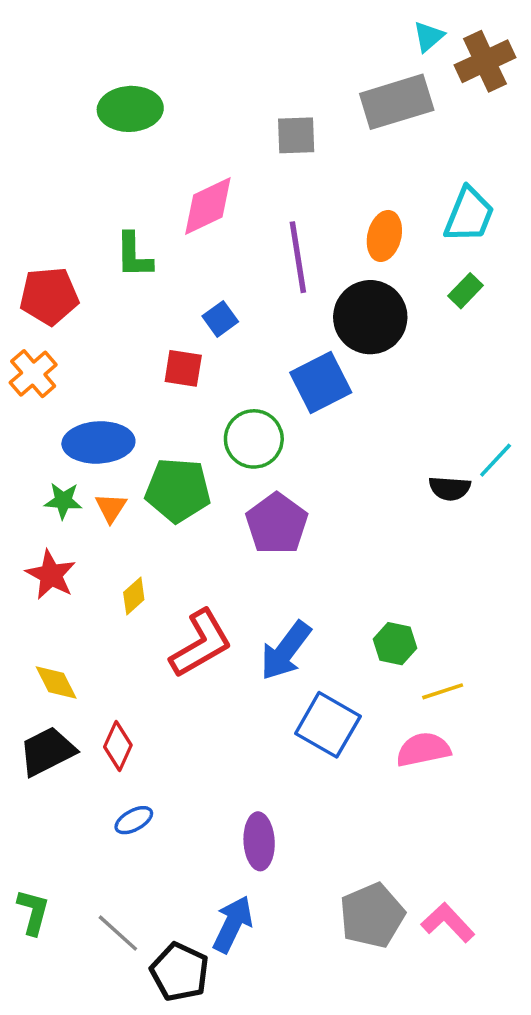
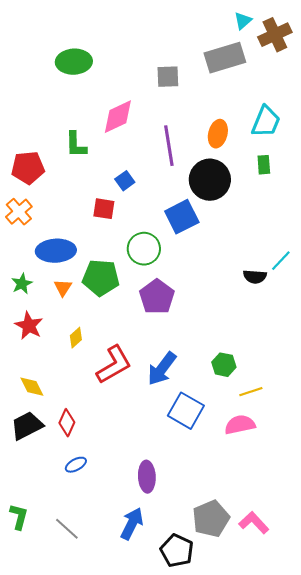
green rectangle: (466, 291) -> (264, 165), turned -48
green star: (63, 501) -> (22, 284), moved, turned -30
black pentagon: (180, 972) -> (177, 551), moved

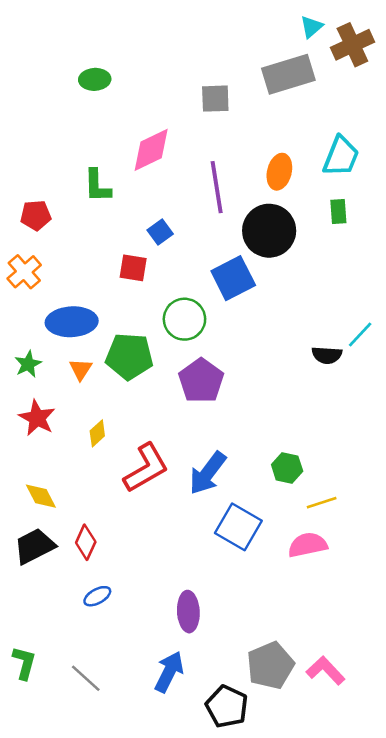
green ellipse: (74, 62) -> (95, 79), size x0.7
red pentagon: (28, 168) -> (36, 215), size x0.7

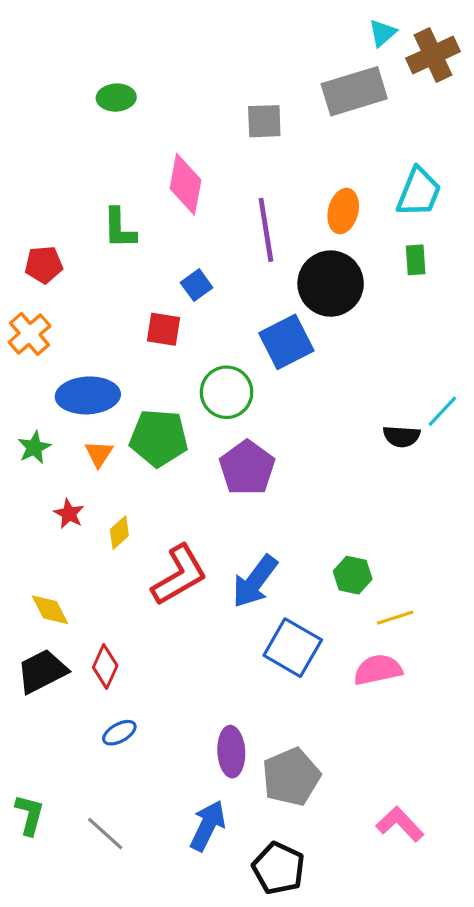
pink diamond: (151, 150) -> (186, 184), turned -54
red star: (37, 418) -> (69, 514), moved, size x0.7
gray pentagon: (270, 665) -> (291, 777), moved

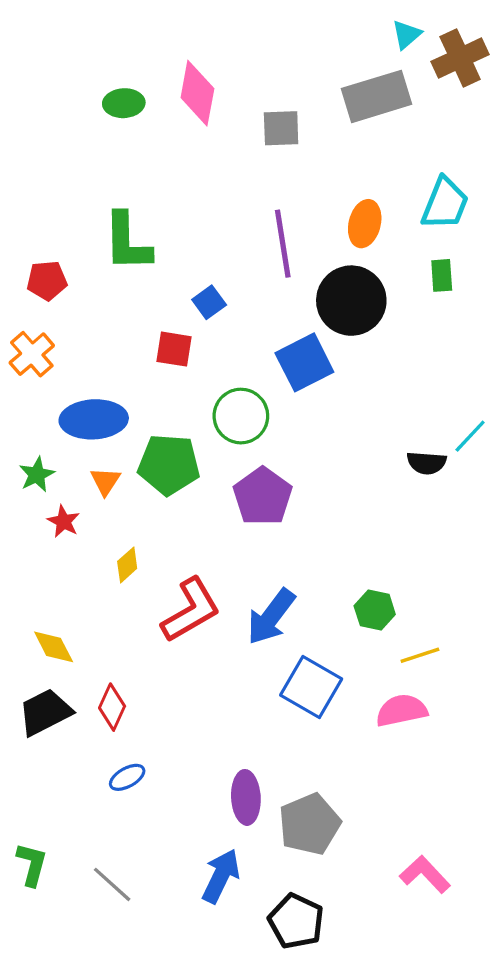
pink diamond: (186, 184) -> (197, 93), moved
green L-shape: (119, 228) -> (127, 242), size x1.4
red star: (69, 514) -> (64, 521), moved

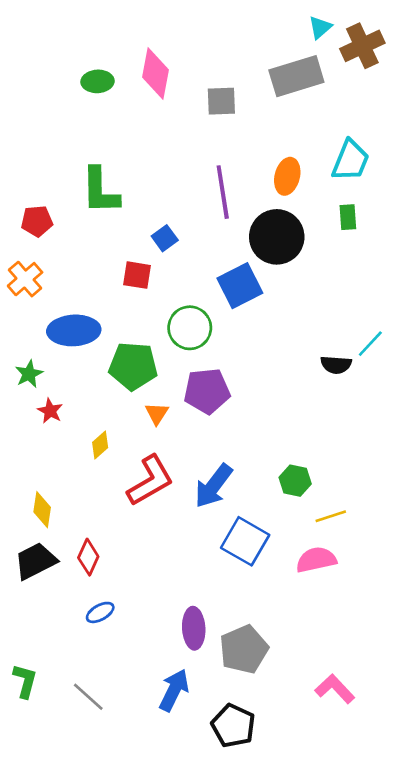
orange triangle: (105, 481) -> (157, 413), moved
purple pentagon: (263, 496) -> (207, 391), turned 30
yellow diamond: (54, 647) -> (42, 510), turned 36

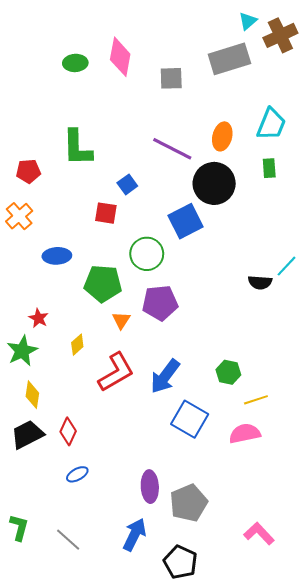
purple line: (223, 192) -> (172, 149), turned -54
blue ellipse: (74, 330) -> (57, 256), size x0.7
green star: (29, 374) -> (22, 351), moved, size x1.4

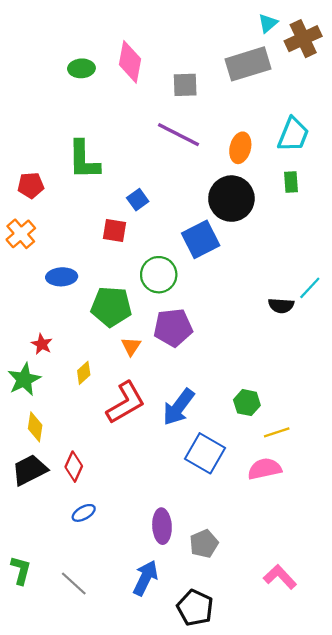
purple line: (172, 149) -> (179, 135), moved
gray pentagon: (189, 503) -> (204, 544), size x0.7

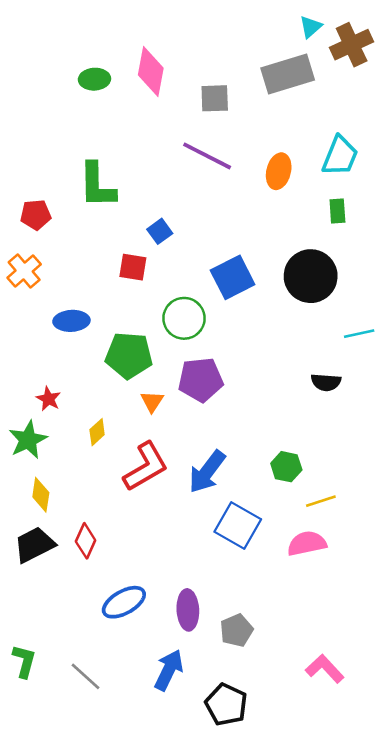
black circle: (231, 199) -> (311, 276), moved
cyan line: (310, 288) -> (359, 334), turned 35
black semicircle: (281, 306) -> (326, 382), moved
blue ellipse: (84, 513) -> (124, 602), moved, size x1.6

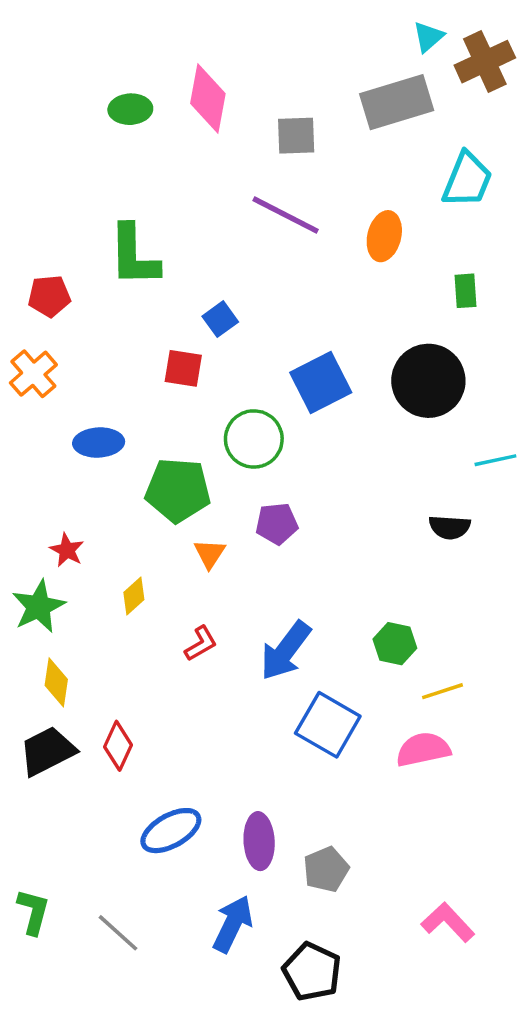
cyan trapezoid: (340, 156) -> (467, 180), moved
purple pentagon: (201, 380) -> (277, 524), size x0.7
red L-shape: (146, 467) -> (201, 644), size x0.5

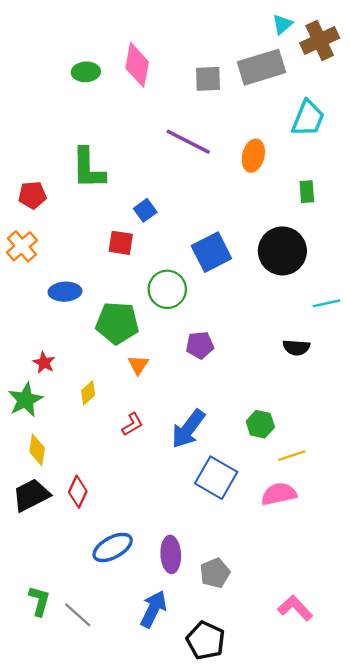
gray square: (296, 136) -> (208, 79), moved
purple pentagon: (277, 524) -> (200, 345), moved
green L-shape: (33, 912) -> (39, 601), moved

